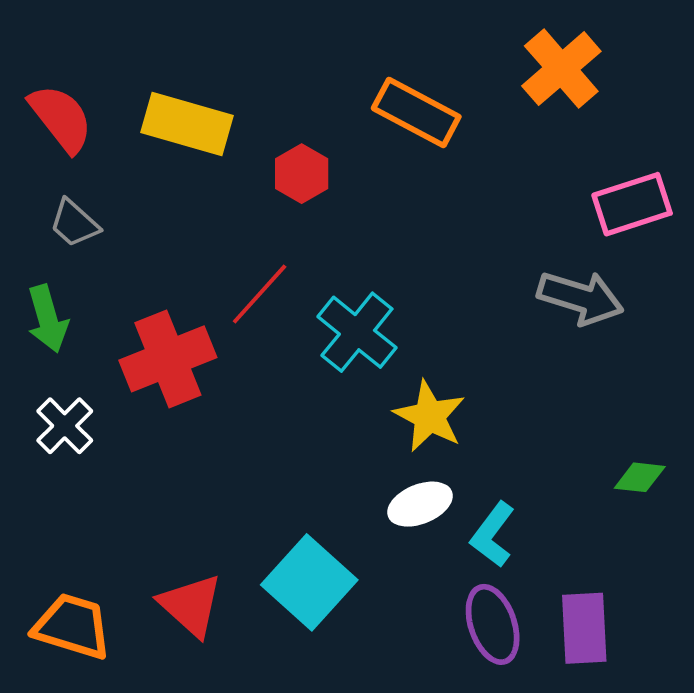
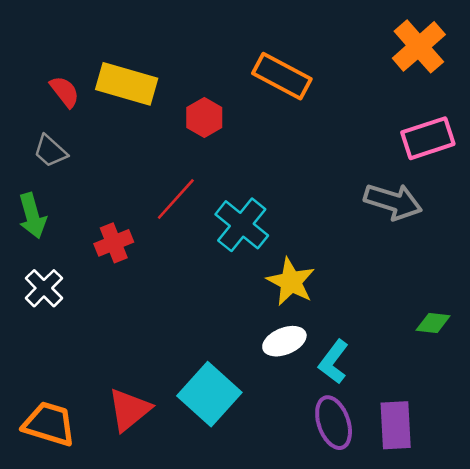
orange cross: (561, 69) -> (419, 46), moved
red semicircle: (61, 118) -> (65, 92), moved, size x0.7
red cross: (168, 359) -> (114, 243), size x0.6
red triangle: (191, 605) -> (129, 410), turned 39

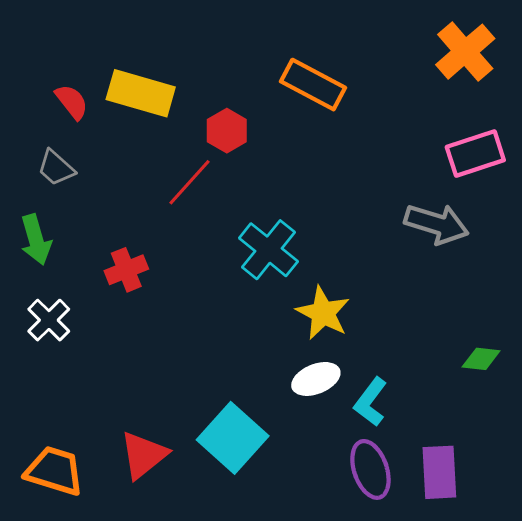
red line: (176, 199) -> (190, 182), moved

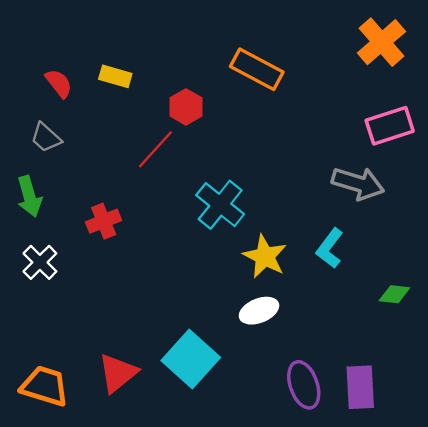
yellow rectangle: (141, 93) -> (115, 76), size x0.6
cyan L-shape: (370, 402) -> (330, 248), moved

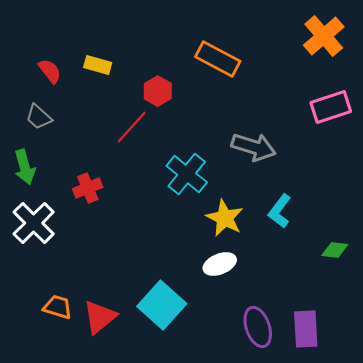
gray arrow: (358, 183) -> (254, 147), moved
white cross: (40, 262) -> (34, 223), size x1.4
orange trapezoid: (45, 386) -> (58, 307), moved, size x0.7

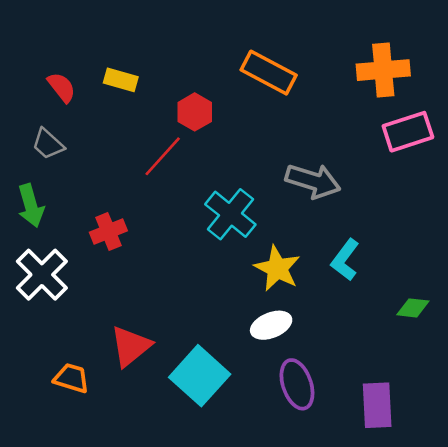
orange cross: (324, 36) -> (383, 70), moved, turned 36
red triangle: (100, 317) -> (131, 346), moved
purple ellipse: (258, 327) -> (297, 384), moved

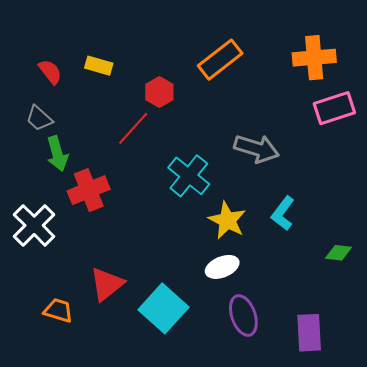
orange rectangle: (269, 73) -> (220, 60), turned -66
green arrow: (31, 206) -> (57, 154), moved
red cross: (108, 232) -> (89, 190), size x1.4

